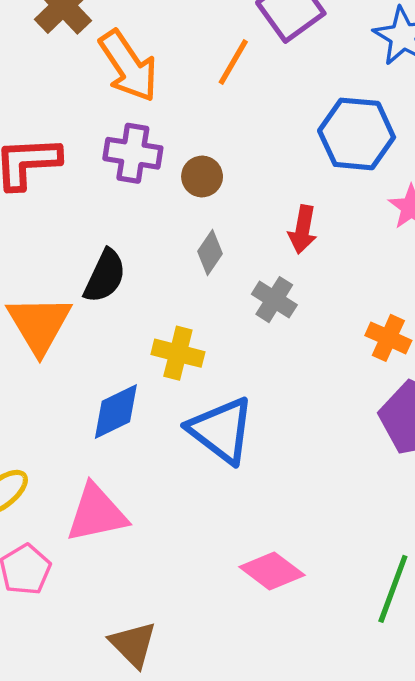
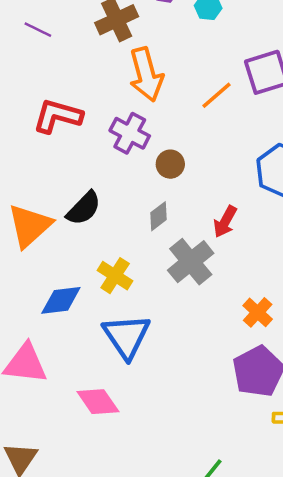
gray cross: (274, 300) -> (191, 262), size x1.5
pink diamond: (272, 571) -> (98, 402), moved

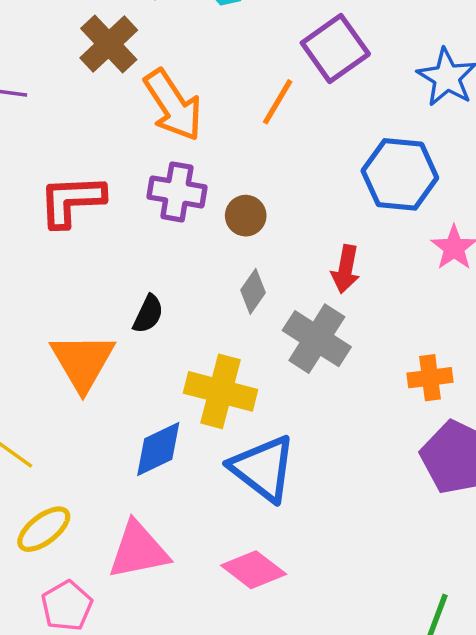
black semicircle: (84, 208) -> (148, 314), size x0.7
yellow cross: (115, 276) -> (221, 391), size x1.4
orange cross: (258, 312) -> (430, 378), turned -32

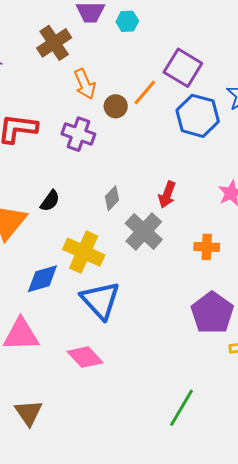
purple square: (335, 48) -> (183, 68), turned -33
orange arrow: (173, 105) -> (85, 84), size x0.7
blue hexagon: (400, 174) -> (198, 116), moved
brown circle: (246, 216) -> (116, 106), moved
orange cross: (430, 378) -> (207, 247), moved

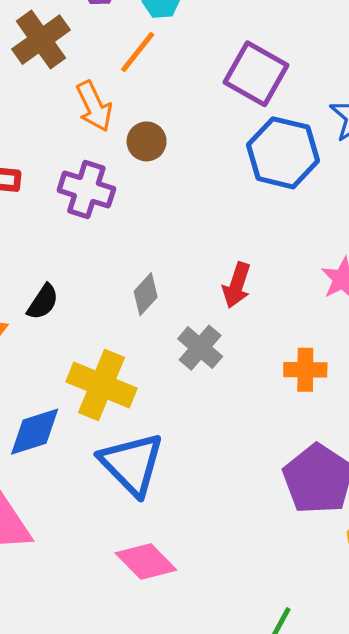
orange line: (145, 92) -> (138, 52), moved
gray cross: (144, 231) -> (200, 348), size x0.7
pink diamond: (85, 357) -> (146, 562), moved

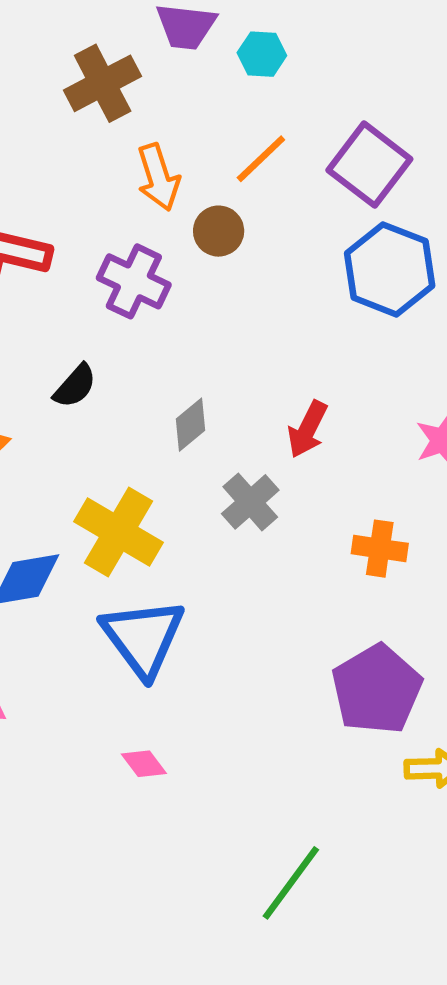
orange line: (138, 52) -> (261, 159), moved
black semicircle: (43, 302) -> (75, 386), moved
pink diamond: (146, 562) -> (144, 764), size x0.6

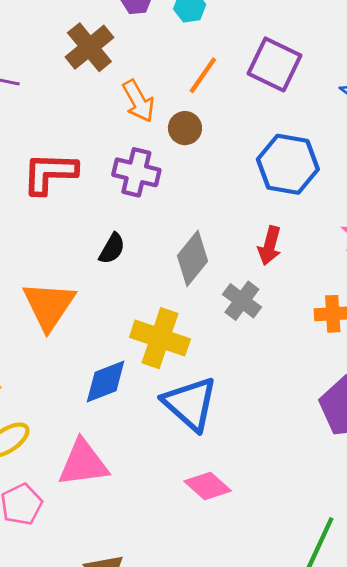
blue hexagon: (390, 269) -> (288, 164), moved
gray diamond: (190, 425) -> (193, 258), size x1.5
pink diamond: (144, 764) -> (208, 486), size x1.5

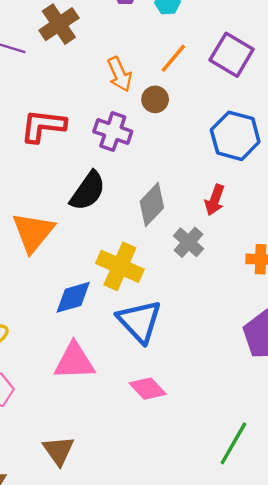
brown cross: (89, 47) -> (59, 24), moved
black semicircle: (112, 249) -> (88, 191), size x1.6
pink triangle: (83, 463) -> (74, 361), moved

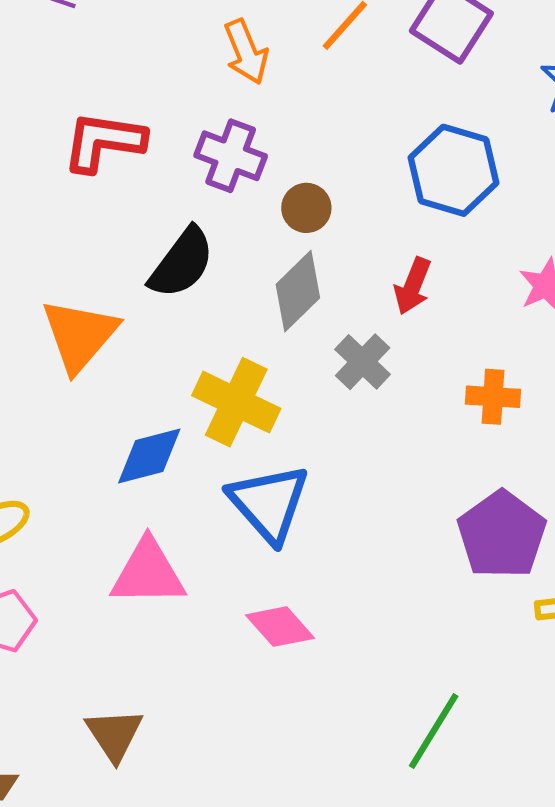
brown circle: (155, 99) -> (306, 208), moved

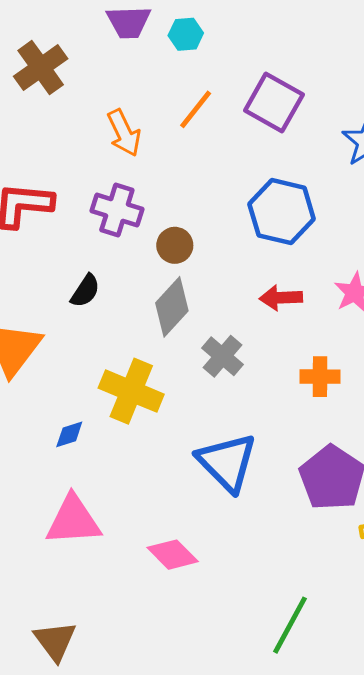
black semicircle: (182, 263) -> (85, 291), size x0.6
red arrow: (413, 286) -> (281, 298), moved, turned 69
blue diamond: (149, 456) -> (69, 434), size x0.6
blue triangle: (269, 503) -> (227, 462), moved

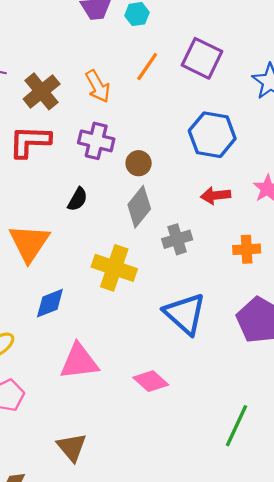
brown cross: (41, 68) -> (42, 91), moved
gray cross: (223, 356) -> (177, 239), turned 36
blue diamond: (69, 434) -> (50, 303), moved, size x1.5

